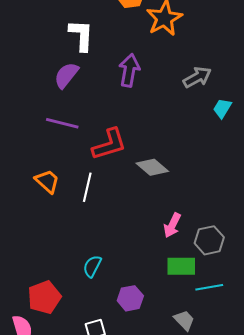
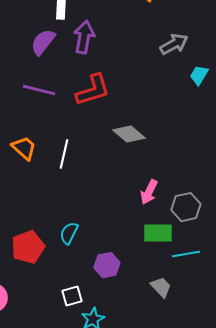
purple arrow: (129, 70) -> (84, 37), moved
red L-shape: (109, 144) -> (93, 90), moved
red pentagon: (44, 297) -> (28, 247), moved

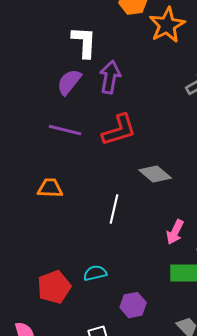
orange trapezoid: (24, 148) -> (50, 188), turned -40
white line: (64, 154) -> (114, 209), moved
cyan semicircle: (69, 233) -> (95, 273), turned 50

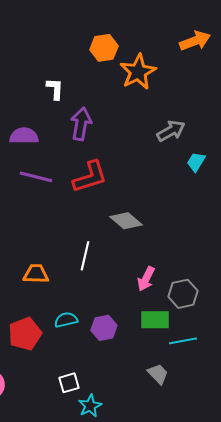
white L-shape: (84, 42) -> (55, 89), size x0.7
purple semicircle: (69, 82) -> (24, 136), moved, turned 52
orange trapezoid: (50, 188) -> (36, 274), moved
purple hexagon: (133, 305) -> (104, 328), moved

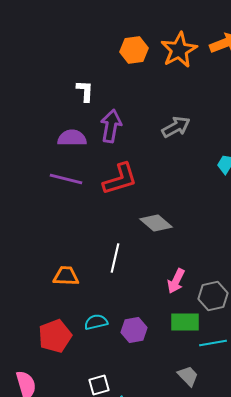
orange star: (138, 72) -> (179, 50), moved
gray arrow: (171, 131) -> (176, 127), moved
purple semicircle: (24, 136) -> (72, 138), moved

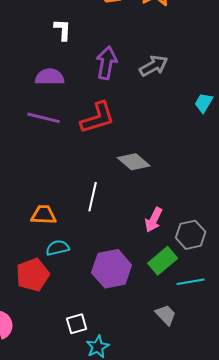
purple arrow: (111, 126) -> (107, 63), moved
cyan semicircle: (96, 322) -> (58, 248), moved
green rectangle: (185, 322) -> (163, 261), turned -40
purple hexagon: (134, 330) -> (112, 269), size x1.5

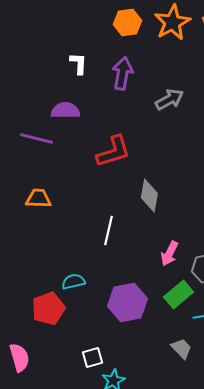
purple arrow: (107, 63) -> (122, 73), moved
purple line: (44, 118) -> (36, 138), moved
gray diamond: (134, 162) -> (149, 195), turned 60
orange trapezoid: (44, 215) -> (38, 198), moved

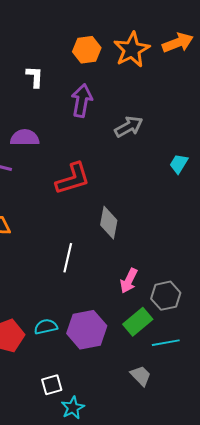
white L-shape: (78, 63) -> (35, 77), moved
cyan semicircle: (73, 281) -> (46, 327), moved

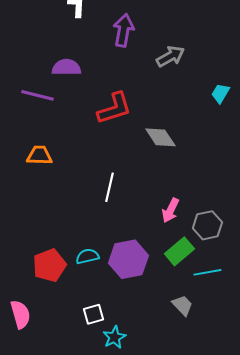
gray diamond: (109, 223) -> (160, 137), moved, turned -44

